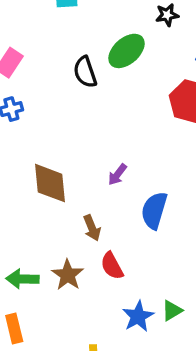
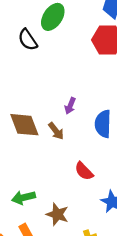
brown arrow: (92, 228) -> (56, 131), moved
brown star: (68, 275) -> (57, 214), moved

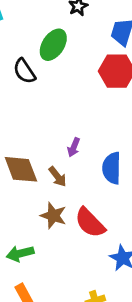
red semicircle: (84, 171) -> (90, 223), size x1.4
brown star: (57, 214) -> (53, 216), moved

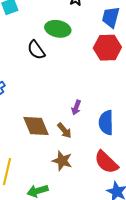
green ellipse: (53, 45) -> (58, 29), turned 70
red semicircle: (90, 223) -> (106, 162), moved

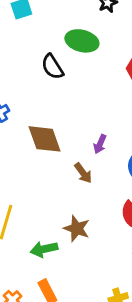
brown diamond: (36, 126) -> (45, 139), moved
brown star: (62, 161) -> (77, 229), moved

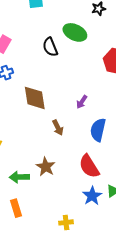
purple arrow: (100, 144) -> (82, 102), moved

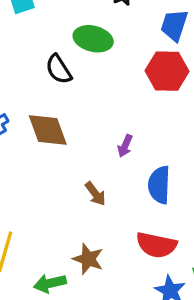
brown diamond: (35, 98) -> (48, 130), moved
red semicircle: (89, 166) -> (156, 245), turned -35

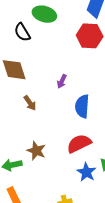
brown arrow: (95, 194) -> (30, 103), moved
red semicircle: (156, 245) -> (79, 144), turned 140

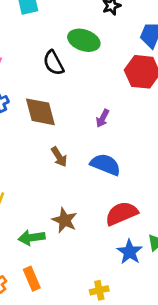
purple arrow: (62, 81) -> (103, 118), moved
blue semicircle: (82, 106) -> (105, 165), moved, turned 105

